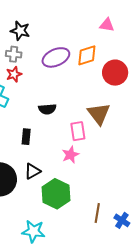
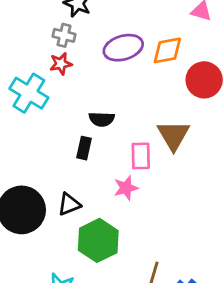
black rectangle: (26, 137) -> (84, 148), moved

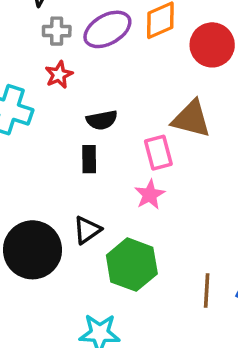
gray cross: (64, 35) -> (57, 31), moved
red star: (61, 64) -> (59, 75), moved
brown triangle: (173, 135) -> (191, 119), turned -32

